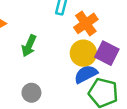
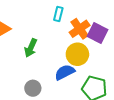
purple square: (107, 53) -> (98, 33), moved
blue semicircle: (86, 74) -> (65, 72), moved

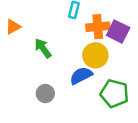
orange cross: (80, 29) -> (98, 27), turned 30
green arrow: (31, 48) -> (43, 48), turned 120

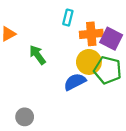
gray circle: (45, 93) -> (25, 117), moved
green pentagon: (114, 93) -> (108, 70), moved

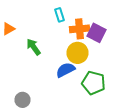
cyan rectangle: (68, 18) -> (60, 15), turned -32
green pentagon: (108, 70) -> (94, 83), moved

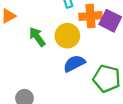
yellow circle: (78, 53) -> (67, 36), moved

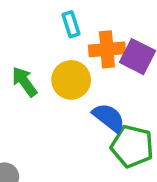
blue semicircle: (74, 63) -> (109, 118), moved, turned 65

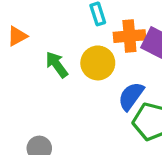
blue semicircle: (109, 118) -> (131, 96), turned -92

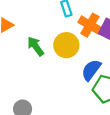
orange cross: (129, 36) -> (90, 25), turned 35

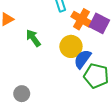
yellow circle: (66, 45) -> (71, 46), moved

